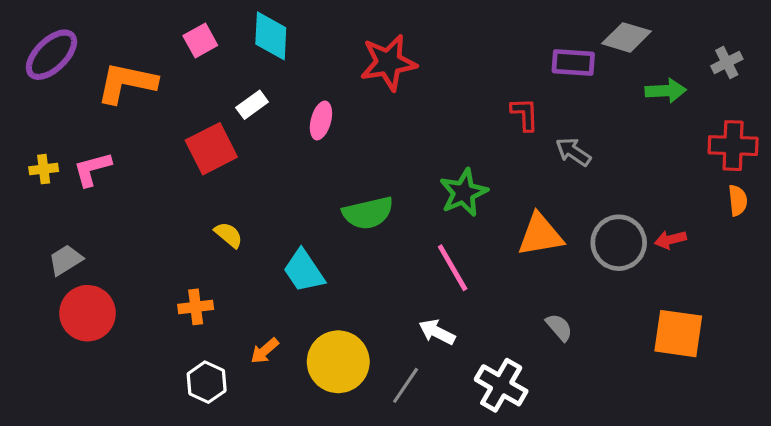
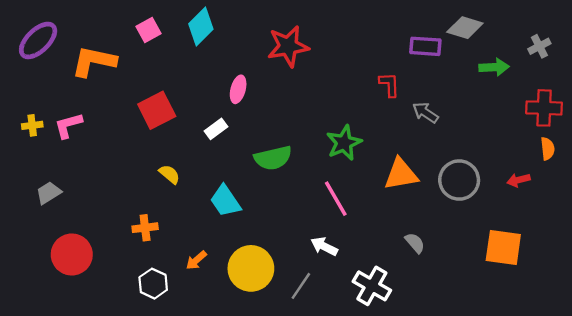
cyan diamond: (271, 36) -> (201, 27), turned 42
white rectangle: (252, 105) -> (216, 129), moved
red arrow: (670, 240) -> (518, 180), moved
red circle: (88, 313) -> (72, 254), moved

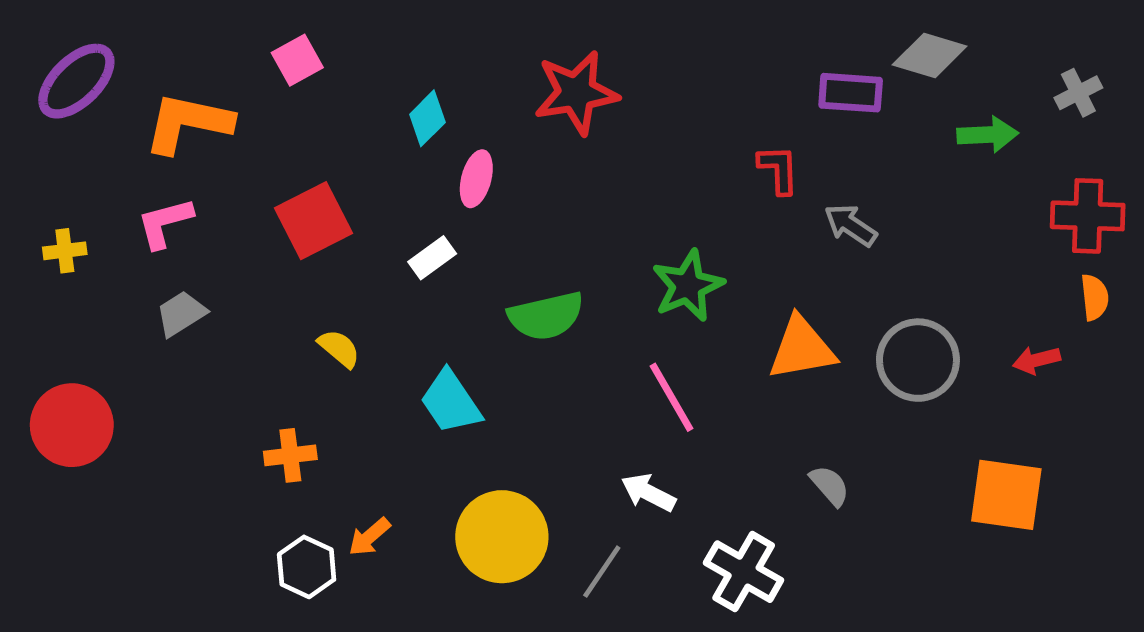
cyan diamond: (201, 27) -> (427, 118), moved, size x0.7
pink L-shape: (68, 125) -> (165, 223), moved
gray trapezoid: (48, 193) -> (181, 314), moved
red circle: (72, 254) -> (72, 425), moved
orange arrow: (196, 260) -> (369, 537), moved

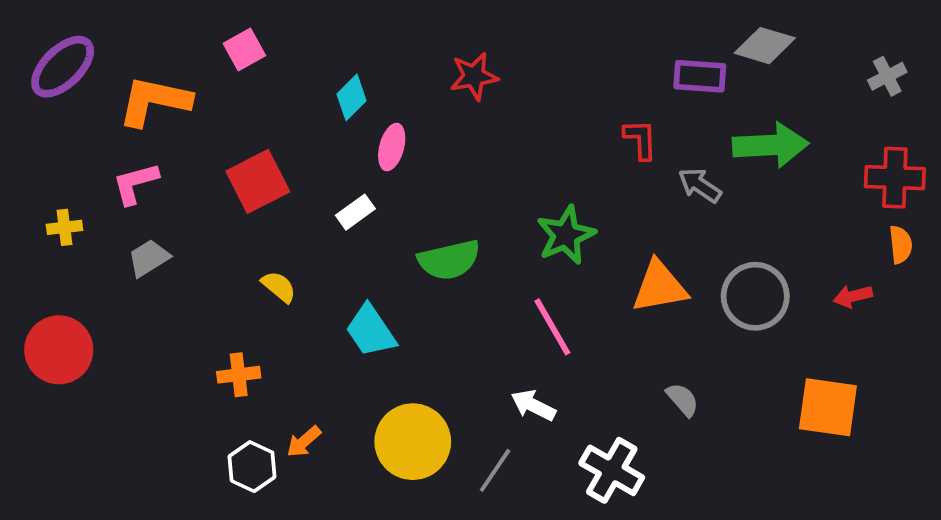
red star: (576, 93) -> (474, 76), size x0.7
green arrow: (988, 135) -> (771, 145), moved, size x1.5
yellow cross: (65, 251) -> (65, 227), moved

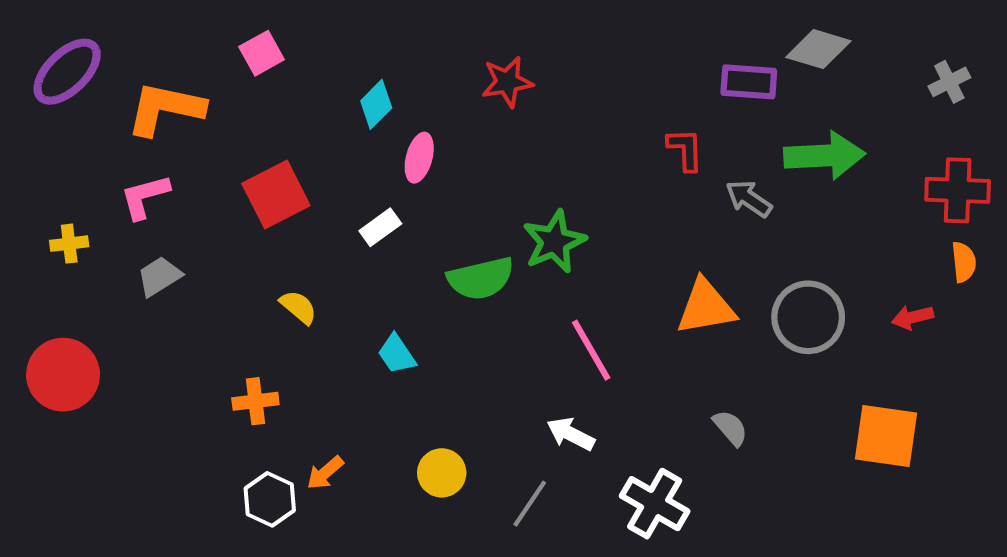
green star: (566, 235) -> (554, 242), moved
cyan trapezoid: (371, 331) -> (397, 354), size x0.7
yellow circle: (413, 442) -> (442, 473), size x0.6

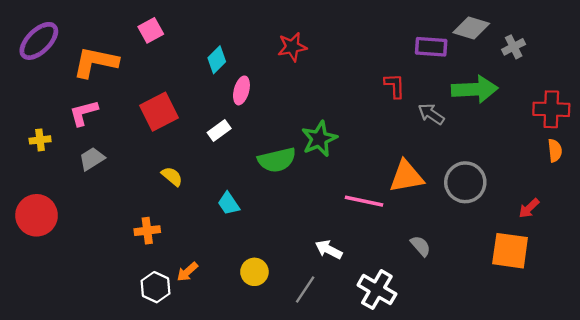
gray cross: (949, 82) -> (514, 47), moved
red arrow: (913, 317) -> (529, 208), moved, turned -30
pink line: (591, 350) -> (364, 201), moved, turned -48

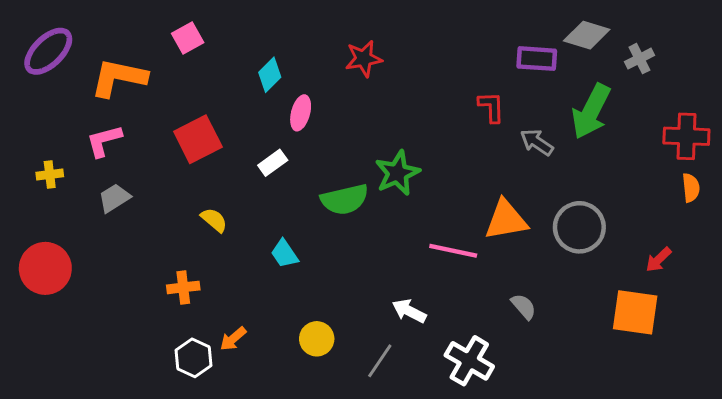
green arrow: (475, 89) -> (591, 111), turned 120

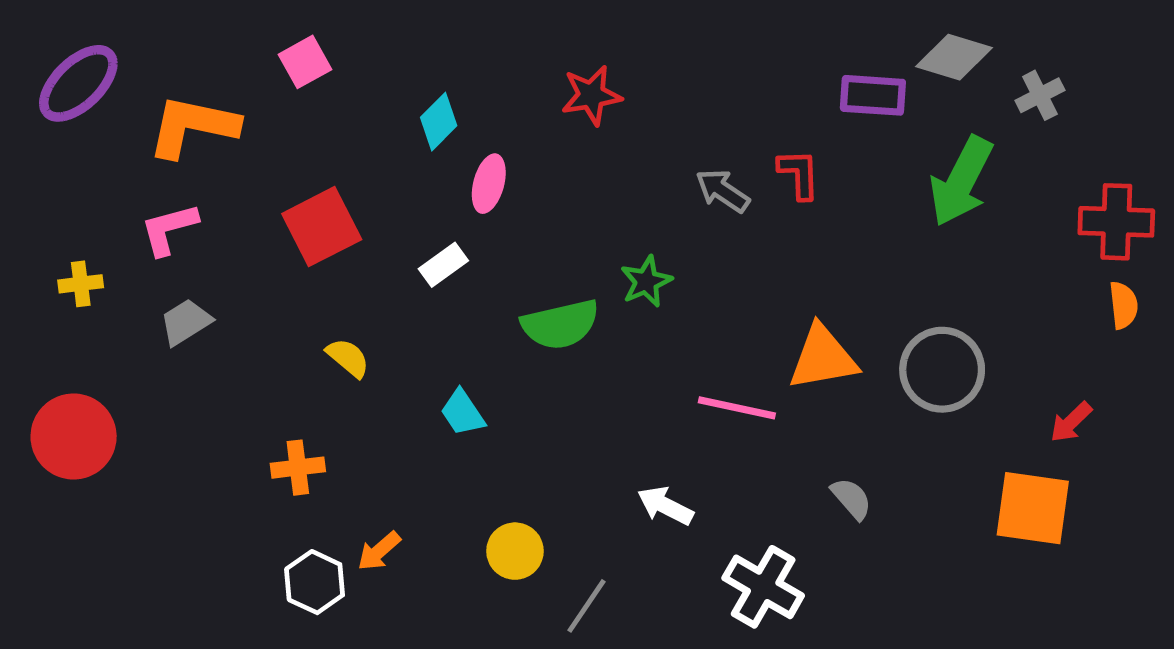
gray arrow: (537, 142) -> (723, 191), moved
green star: (397, 173) -> (646, 281), size x0.7
gray line: (380, 361) -> (587, 606), moved

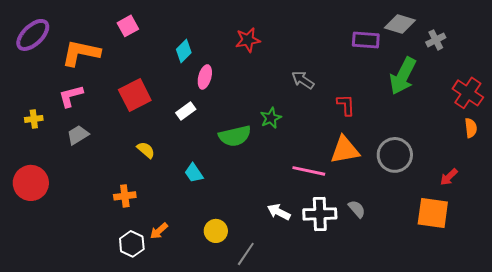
red L-shape: (799, 174) -> (346, 105), moved
red cross: (1116, 222) -> (468, 93), turned 32
white cross: (763, 587) -> (320, 214), moved, turned -32

